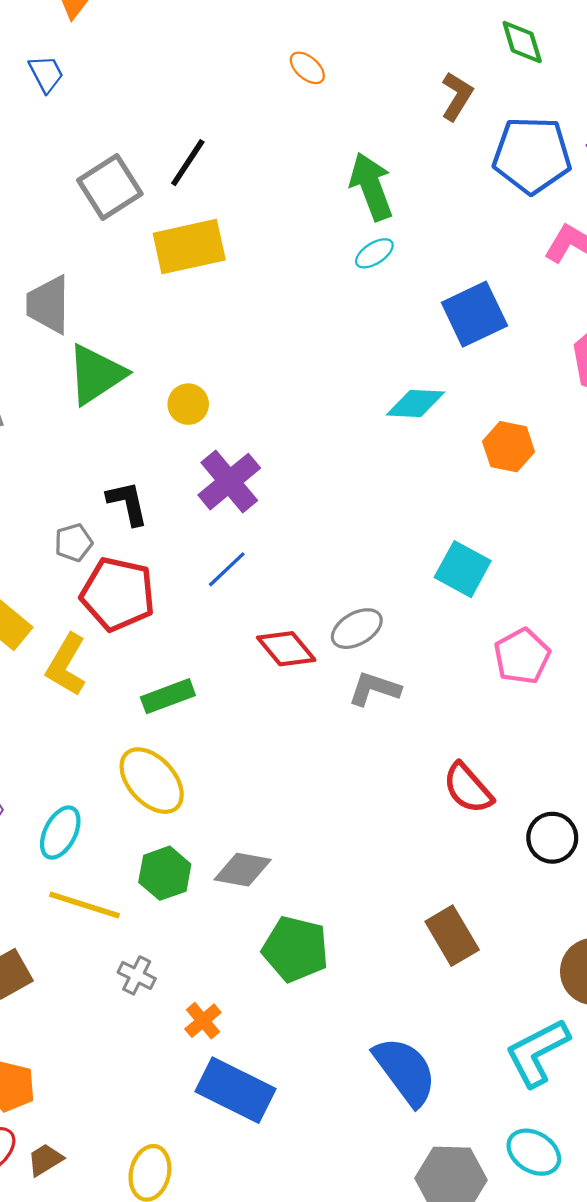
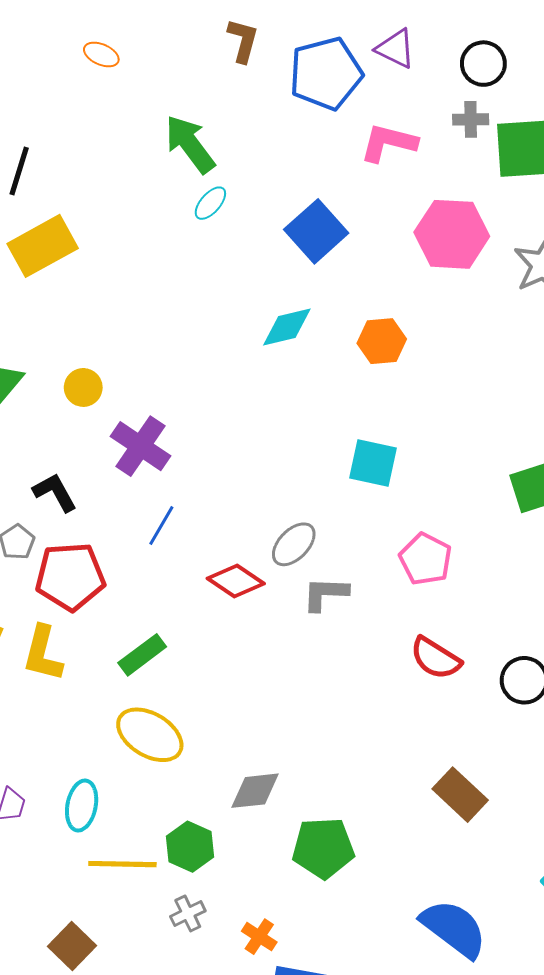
pink pentagon: (522, 656) -> (426, 559), moved
green hexagon: (165, 873) -> (190, 847), moved
gray cross: (137, 975) -> (188, 914), turned -36

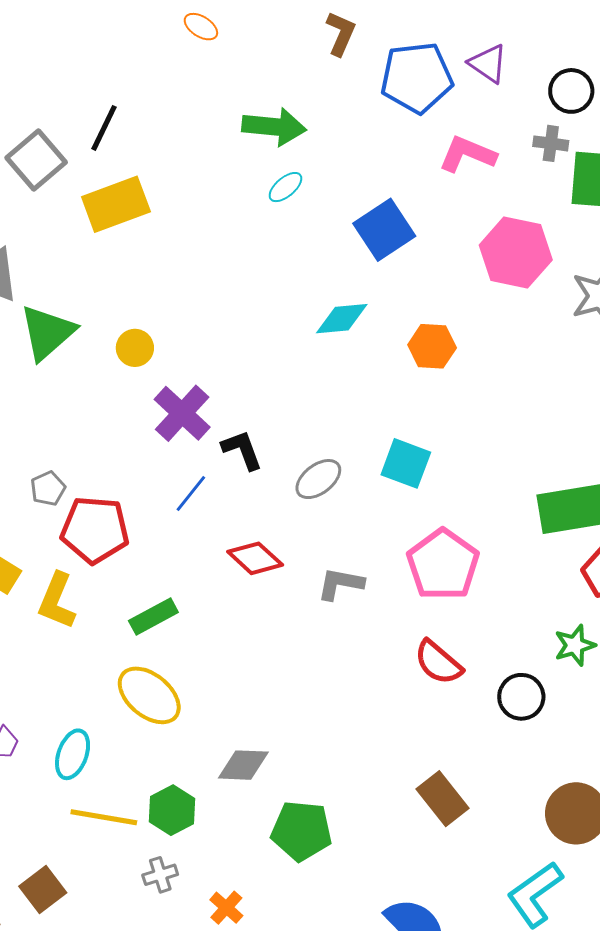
green arrow: (190, 144) -> (274, 127), turned 124
black L-shape: (55, 492) -> (242, 450), moved
gray ellipse: (294, 544) -> (318, 479), moved
pink pentagon: (426, 559) -> (443, 565), size x1.4

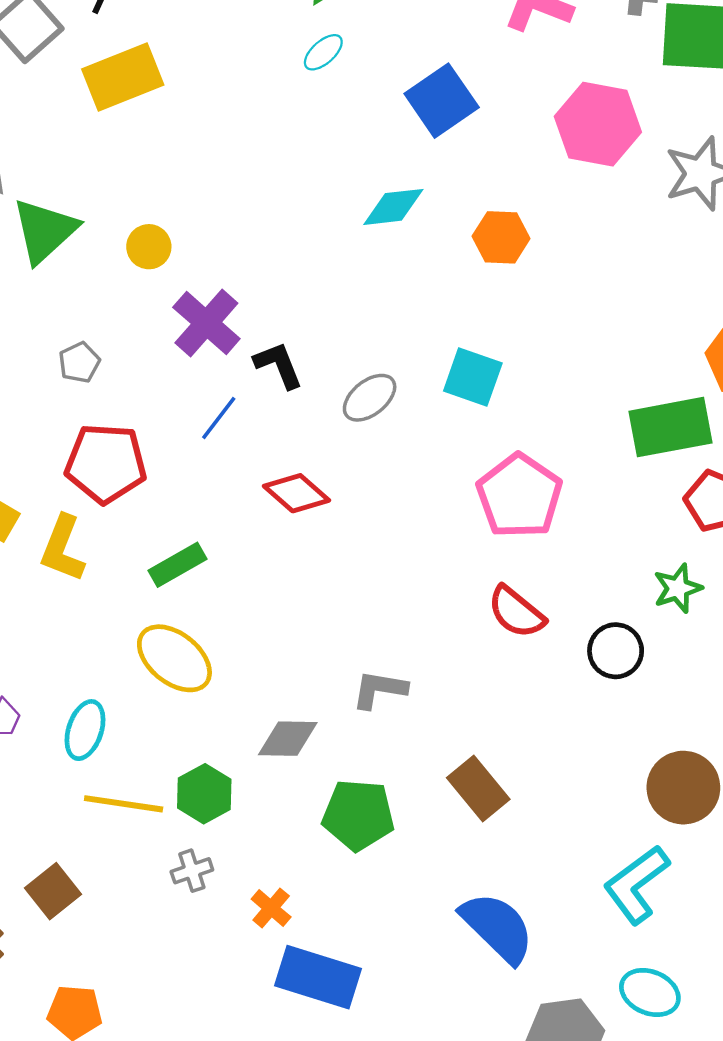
gray pentagon: (48, 489) -> (79, 362), moved
gray L-shape: (340, 584) -> (379, 689), moved
brown rectangle: (442, 799) -> (478, 789), moved

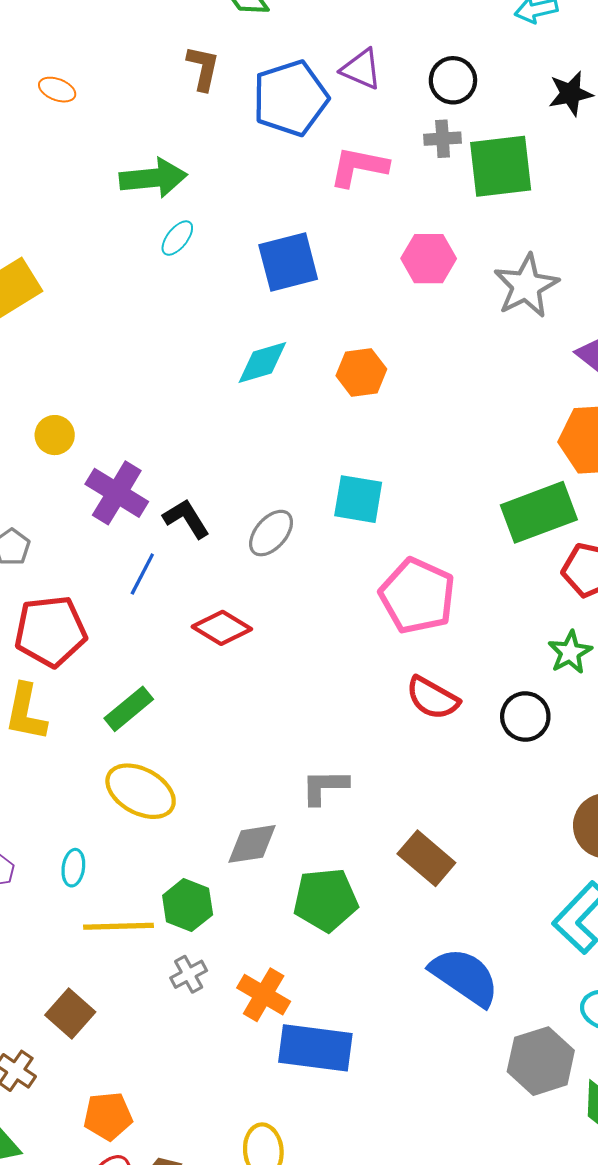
blue square: (442, 101) -> (288, 262), turned 30
pink hexagon: (598, 124) -> (429, 259), size x0.7
cyan ellipse: (85, 730) -> (73, 868), size x0.7
orange cross: (271, 908) -> (264, 995), size x1.4

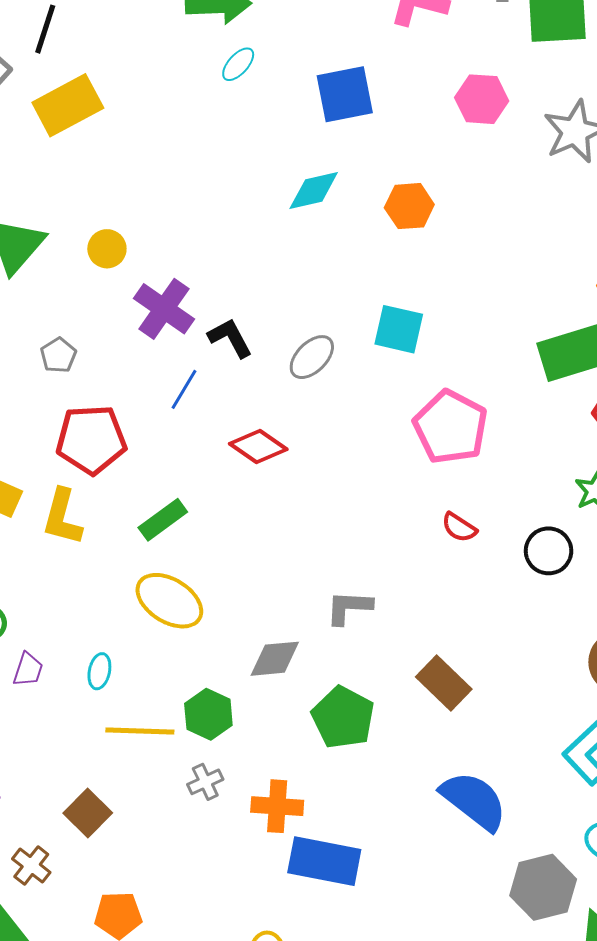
red semicircle: (432, 698) -> (459, 527), size x0.7
green pentagon: (326, 900) -> (343, 718), turned 30
orange cross: (264, 995) -> (277, 806), turned -30

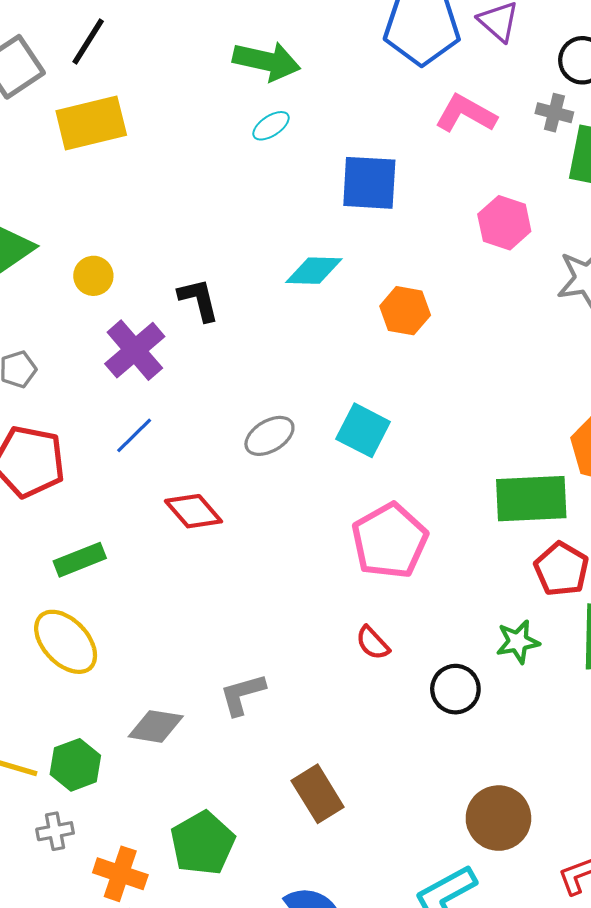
black L-shape: (230, 338) -> (199, 300), moved
gray L-shape: (349, 607) -> (242, 694), turned -33
green pentagon: (343, 718) -> (203, 843), moved

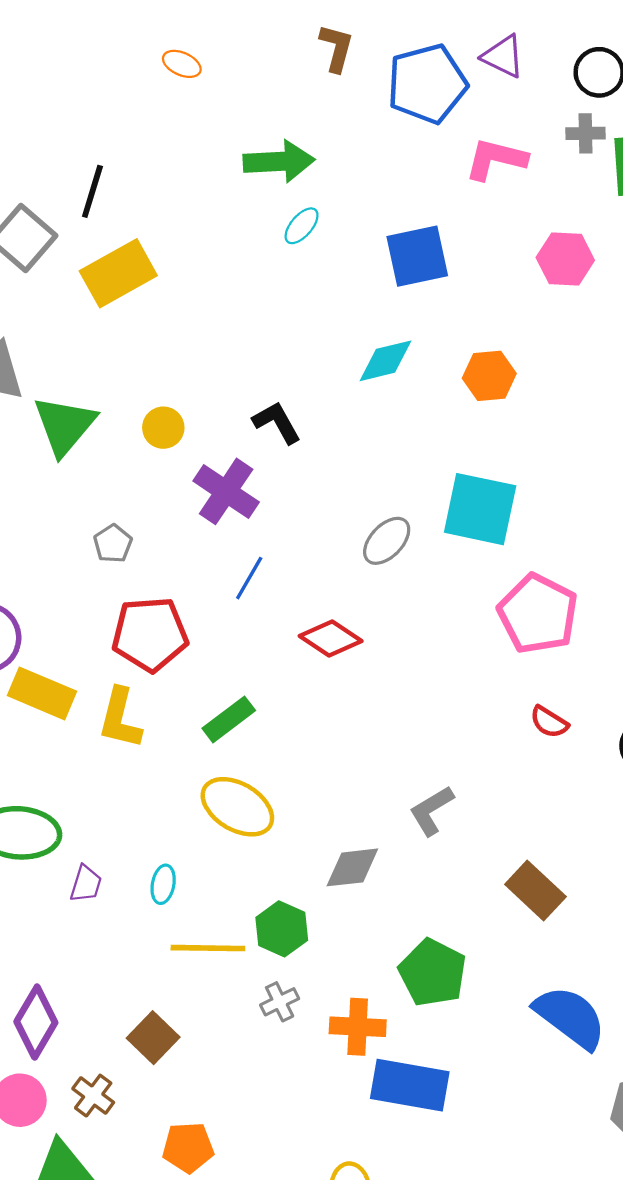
cyan square: (363, 430) -> (480, 509), size x1.4

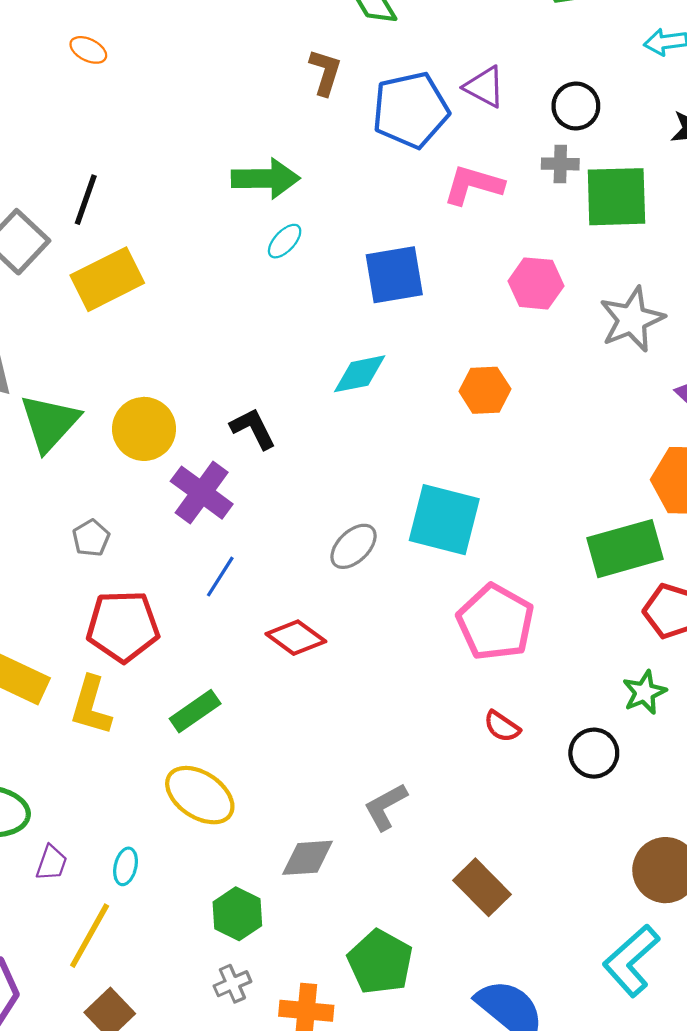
orange ellipse: (182, 64) -> (88, 50), moved
orange hexagon: (489, 376) -> (485, 390), moved
yellow circle: (163, 428) -> (144, 429), size x1.6
yellow line: (208, 948) -> (90, 936), moved, turned -64

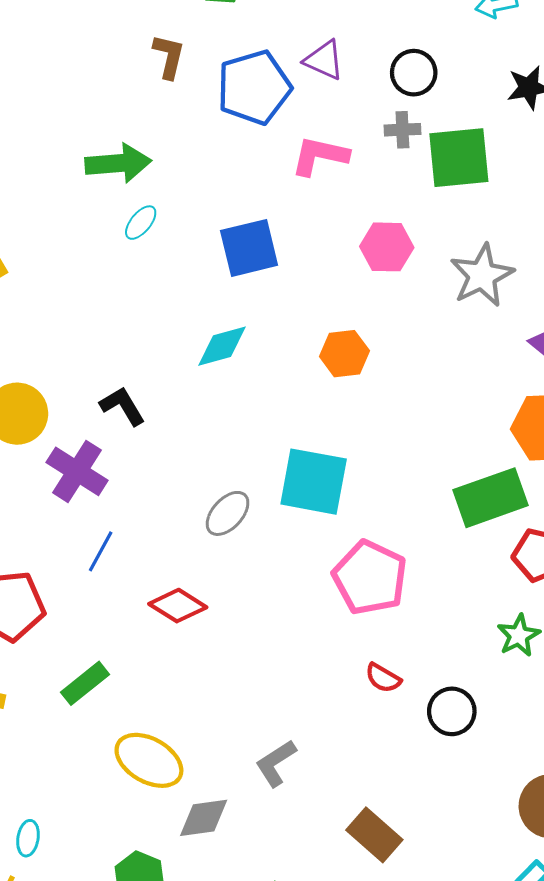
black circle: (594, 753) -> (452, 711), moved
yellow ellipse: (200, 795) -> (149, 760), moved

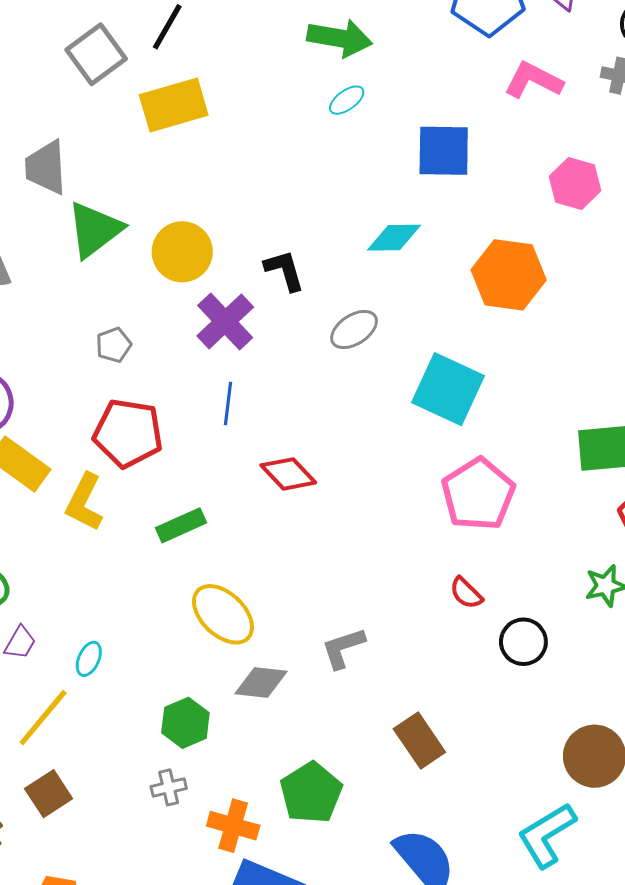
orange hexagon: (344, 354) -> (509, 275), size x1.5
gray ellipse: (228, 513) -> (354, 330), moved
blue line: (101, 551) -> (228, 403), turned -36

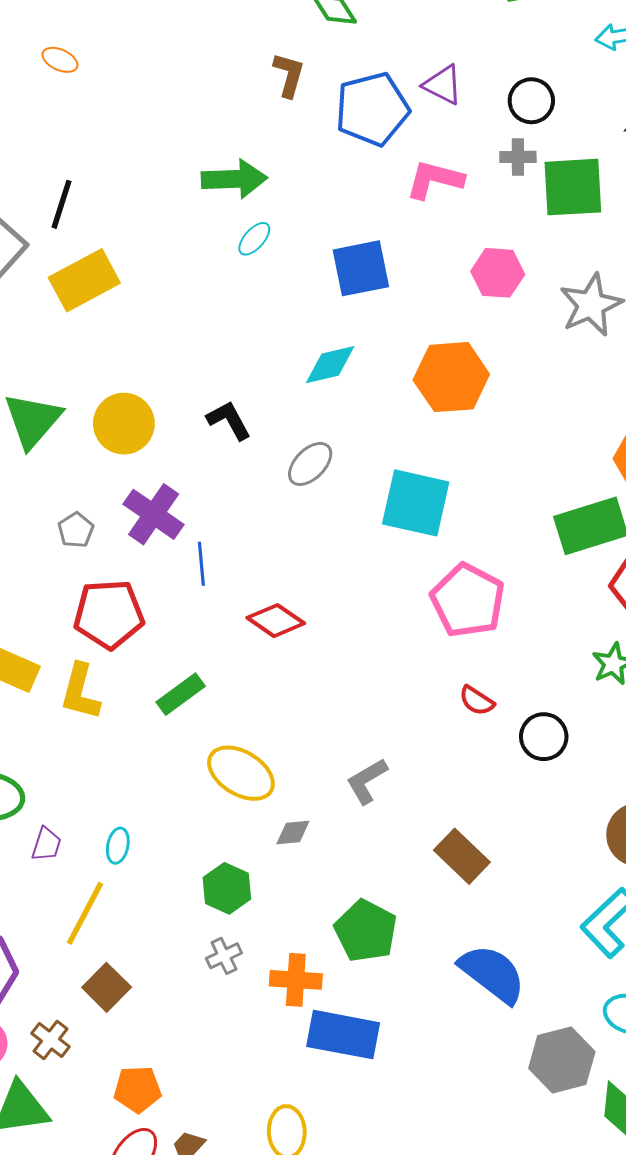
purple cross: (225, 322) -> (154, 514), moved
gray diamond: (261, 682) -> (293, 832), size x0.7

